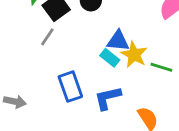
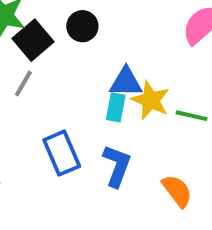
cyan rectangle: (110, 58) -> (116, 107), turned 66
blue L-shape: (108, 98) -> (117, 166), turned 128

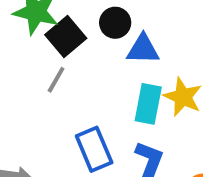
blue triangle: (126, 82) -> (143, 49), moved
cyan rectangle: (116, 107) -> (148, 104), size x1.4

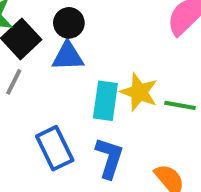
blue triangle: (143, 49) -> (68, 56), moved

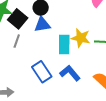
blue L-shape: (109, 158) -> (70, 73), turned -50

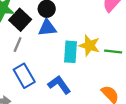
blue rectangle: (42, 72) -> (24, 76), moved
blue L-shape: (70, 73) -> (59, 85), moved

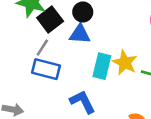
blue rectangle: (24, 76) -> (46, 69), moved, turned -55

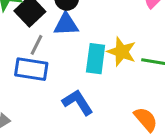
gray line: (42, 48) -> (37, 45), moved

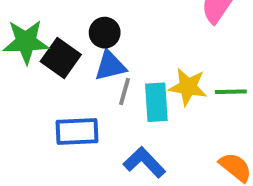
gray line: (37, 45) -> (125, 91), moved

